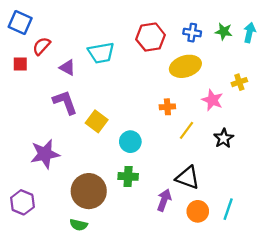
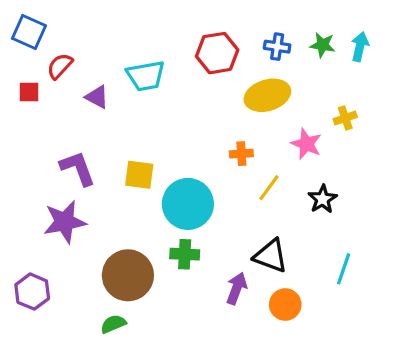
purple L-shape: (65, 102) -> (78, 168), moved
yellow square: (97, 121) -> (139, 175), turned -30
cyan circle: (130, 142) -> (188, 204), size x1.6
cyan line: (228, 209) -> (344, 269), moved
green semicircle: (79, 225) -> (113, 324), turned 144

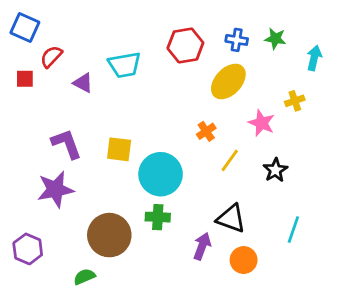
cyan arrow: (360, 47) -> (314, 58), moved
yellow ellipse: (267, 95) -> (228, 81), turned -30
orange cross: (241, 154) -> (206, 131), turned -30
green semicircle: (113, 324) -> (84, 277), moved

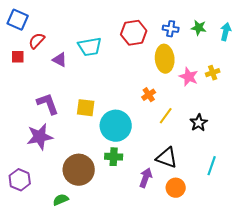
cyan arrow: (314, 58) -> (226, 32), moved
yellow ellipse: (228, 81) -> (165, 59), turned -48
pink star: (262, 123) -> (189, 77), moved

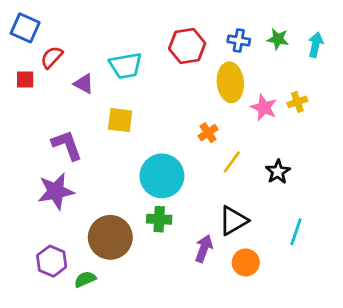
yellow square: (86, 108) -> (120, 120), moved
black triangle: (167, 158) -> (233, 221), turned -50
purple hexagon: (20, 180) -> (52, 261), moved

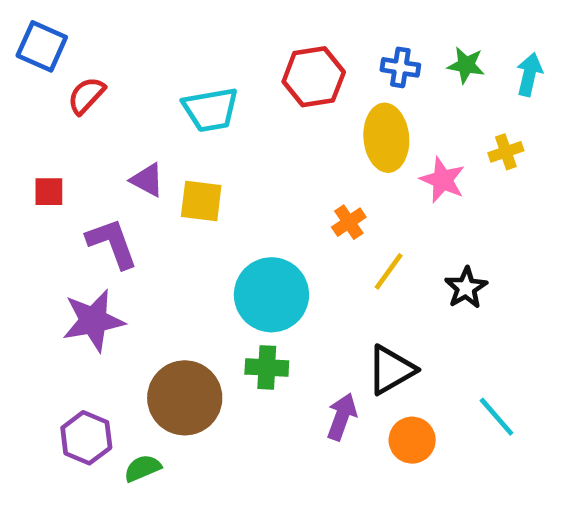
red square: (25, 80) -> (49, 192), moved
purple triangle: (84, 84) -> (147, 180), moved
yellow cross: (297, 102) -> (506, 152), moved
cyan line: (296, 232) -> (496, 417), moved, turned -60

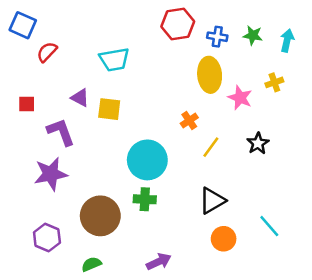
red hexagon: (314, 77) -> (178, 24), moved
black star: (466, 288) -> (258, 143), moved
purple arrow: (342, 417) -> (159, 262), moved, turned 45
green semicircle: (143, 468) -> (91, 264), moved

